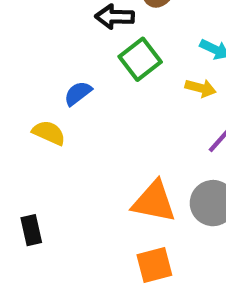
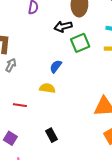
green square: (140, 59) -> (80, 43), turned 30

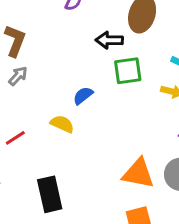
red line: (20, 105) -> (15, 138), turned -56
black rectangle: (51, 135) -> (50, 194), size x1.6

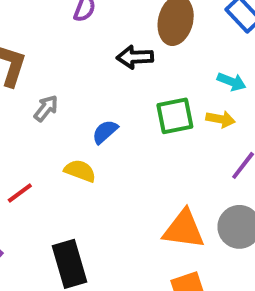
green square: (128, 71) -> (175, 116), moved
gray arrow: (18, 76) -> (46, 108), moved

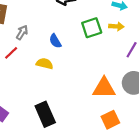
blue semicircle: (105, 132) -> (55, 41), turned -72
red line: (20, 193) -> (11, 53), moved

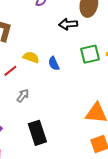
gray arrow: (22, 32) -> (23, 96), moved
yellow semicircle: (45, 64) -> (31, 57), moved

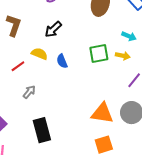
black arrow: (68, 24) -> (53, 29), moved, turned -42

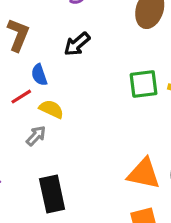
yellow semicircle: (39, 54) -> (51, 109), moved
blue semicircle: (62, 61) -> (39, 75), moved

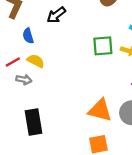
red line: (21, 97) -> (13, 62), moved
gray arrow: (36, 136) -> (24, 80), turned 56

